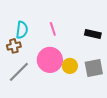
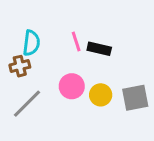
black rectangle: (93, 34) -> (99, 49), moved
pink circle: (50, 60) -> (72, 86), size x0.7

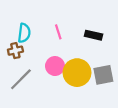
black rectangle: (99, 49) -> (93, 35), moved
yellow circle: (101, 95) -> (77, 73), size x1.6

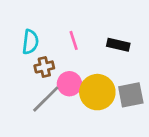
brown cross: (15, 51) -> (44, 67), moved
gray line: (21, 79) -> (46, 99), moved

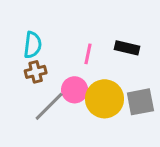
pink line: (74, 40) -> (88, 54), moved, turned 30
brown cross: (44, 67) -> (36, 72), moved

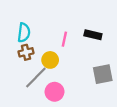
pink circle: (75, 90) -> (55, 92), moved
yellow circle: (105, 99) -> (50, 60), moved, size x0.6

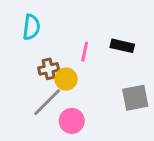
cyan semicircle: (24, 33) -> (31, 27), moved
brown cross: (26, 52) -> (49, 69), moved

